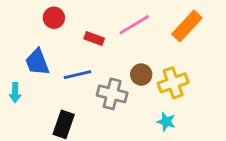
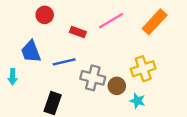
brown circle: (141, 75) -> (117, 86), moved

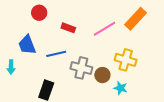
pink line: (111, 21) -> (104, 29), moved
yellow cross: (143, 69) -> (126, 60), turned 35

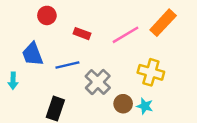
gray cross: (81, 68) -> (98, 82), turned 30
brown circle: (102, 75) -> (123, 104), moved

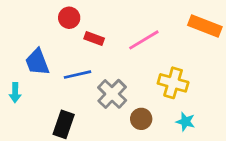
red circle: (47, 15) -> (69, 18), moved
orange rectangle: (163, 23) -> (205, 26), moved, turned 68
cyan star: (145, 106) -> (186, 122), moved

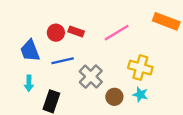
red circle: (69, 18) -> (56, 33), moved
cyan arrow: (15, 93) -> (29, 83), moved
cyan star: (186, 122) -> (140, 95), moved

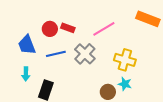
gray cross: (91, 77) -> (85, 54), moved
brown circle: (114, 97) -> (108, 92), moved

